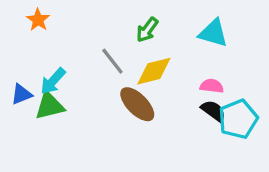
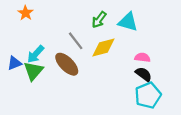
cyan triangle: (213, 33) -> (128, 22), moved
brown ellipse: (137, 104) -> (67, 64), moved
green triangle: (50, 106) -> (33, 71), turned -35
cyan pentagon: (238, 119) -> (148, 95), moved

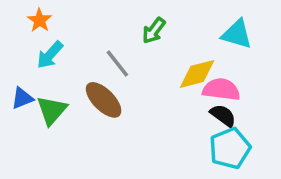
cyan triangle: (128, 22) -> (237, 34), moved
yellow diamond: (103, 47) -> (197, 74), moved
cyan arrow: (36, 54) -> (50, 55), moved
pink semicircle: (142, 58) -> (221, 90), size x1.5

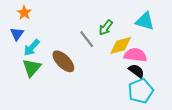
green arrow: (154, 31) -> (106, 27), moved
cyan arrow: (50, 55) -> (32, 48), moved
gray line: (117, 64) -> (87, 39), moved
blue triangle: (22, 98) -> (17, 34), moved, turned -32

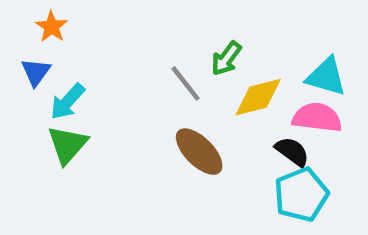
cyan triangle: (145, 21) -> (326, 77), moved
pink semicircle: (135, 55) -> (317, 118), moved
brown ellipse: (63, 61) -> (199, 152), moved

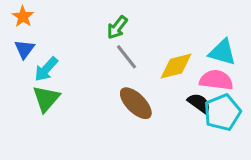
orange star: (52, 27) -> (23, 17), moved
green arrow: (226, 58) -> (117, 27), moved
cyan pentagon: (301, 195) -> (222, 112), moved

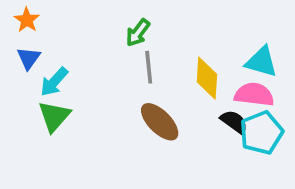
gray line: (127, 57) -> (149, 67), turned 32
yellow diamond: (176, 66) -> (207, 78), turned -72

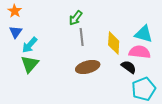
brown ellipse: (160, 122) -> (88, 67), turned -60
cyan pentagon: (261, 133) -> (144, 89), moved

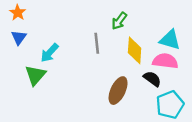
green arrow: (76, 18) -> (119, 21), moved
cyan arrow: (30, 45) -> (50, 53), moved
brown ellipse: (88, 67) -> (118, 91), moved, turned -50

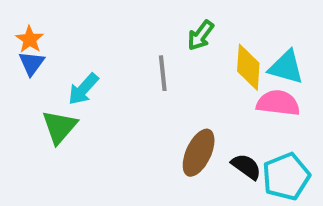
orange star: (18, 13) -> (30, 39), moved
yellow diamond: (135, 50) -> (248, 67), moved
black semicircle: (152, 79) -> (246, 167), moved

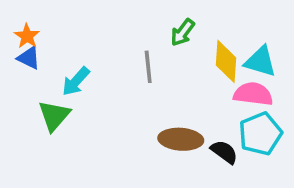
blue triangle: (32, 63) -> (29, 58), turned -40
brown ellipse: (199, 153) -> (181, 139), turned 69
cyan pentagon: (286, 177) -> (260, 134), moved

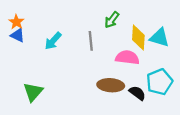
cyan arrow: (76, 81) -> (53, 41), moved
pink semicircle: (253, 94) -> (127, 58), moved
green triangle: (54, 116) -> (33, 92), moved

